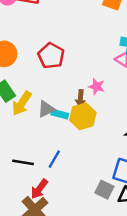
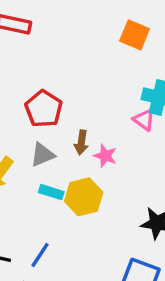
brown arrow: (80, 98) -> (81, 142), moved
gray triangle: (46, 109) -> (42, 155), moved

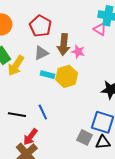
brown arrow: (81, 142) -> (64, 45), size x1.5
blue line: (40, 255) -> (43, 112), turned -56

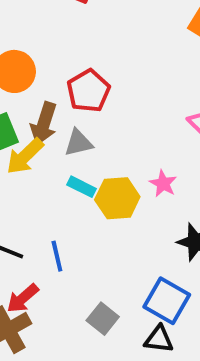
brown arrow: (64, 45) -> (44, 124), moved
pink star: (78, 52) -> (163, 184), moved
gray square: (85, 137) -> (103, 319), moved

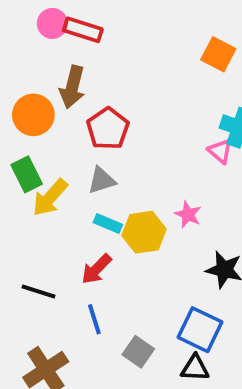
brown arrow: (44, 124) -> (72, 87), moved
blue line: (57, 256) -> (94, 319), moved
red arrow: (23, 298) -> (96, 269), moved

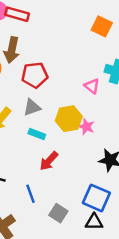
red pentagon: (108, 129) -> (35, 75), turned 30
pink triangle: (220, 151) -> (92, 86), moved
yellow hexagon: (144, 232) -> (69, 119), moved
red arrow: (96, 269) -> (49, 161), moved

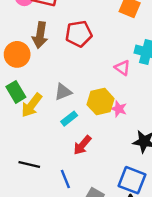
red pentagon: (35, 75) -> (79, 34), moved
cyan rectangle: (37, 134) -> (69, 119), turned -56

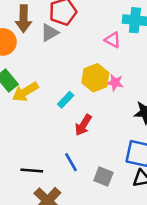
gray triangle: (63, 92) -> (50, 33), moved
yellow arrow: (32, 105) -> (25, 92), turned 30
black line: (29, 165) -> (32, 170), moved

